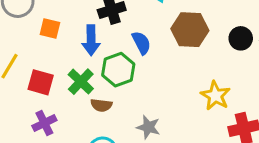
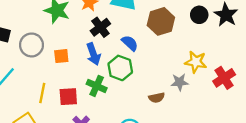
brown semicircle: (101, 105) -> (157, 98), moved
gray star: (148, 127) -> (180, 82), moved

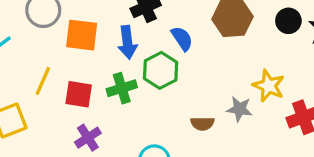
orange square: (61, 56) -> (82, 35), size x1.5
green cross: (97, 86) -> (122, 88), turned 36

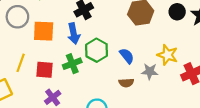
blue semicircle: (182, 38) -> (127, 56), moved

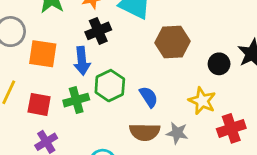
black circle: (177, 12) -> (219, 64), moved
gray star: (150, 71) -> (177, 133), moved
brown semicircle: (126, 83) -> (145, 132), size x1.5

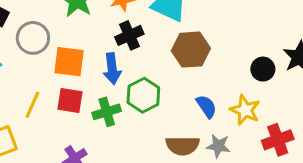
brown hexagon: (172, 42) -> (191, 50), moved
blue semicircle: (149, 97) -> (206, 106), moved
red square: (39, 104) -> (70, 101), moved

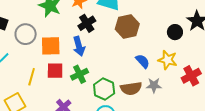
green hexagon: (143, 95) -> (104, 89), moved

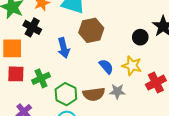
black cross: (87, 23) -> (32, 27), moved, turned -30
blue arrow: (79, 46) -> (64, 48), moved

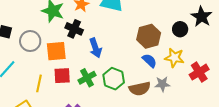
brown hexagon: (91, 30) -> (149, 36), moved
blue arrow: (64, 48) -> (95, 48), moved
green hexagon: (66, 94) -> (114, 79), moved

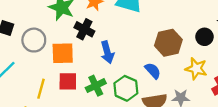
blue semicircle: (149, 61) -> (153, 71), moved

